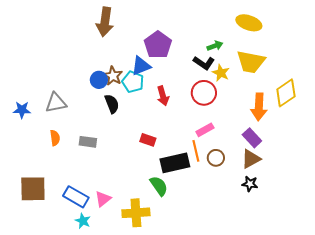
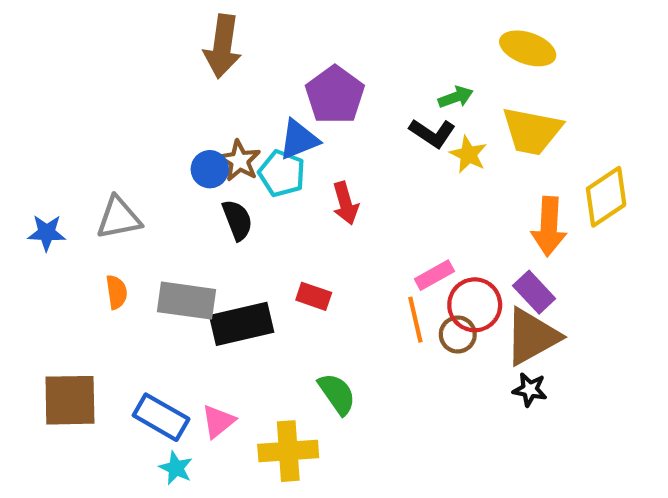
red circle: (204, 93) -> (475, 305), moved
gray rectangle: (88, 142) -> (186, 301), size x1.5
brown triangle: (251, 159) -> (532, 337), size x1.4
black rectangle: (175, 163) -> (242, 324), moved

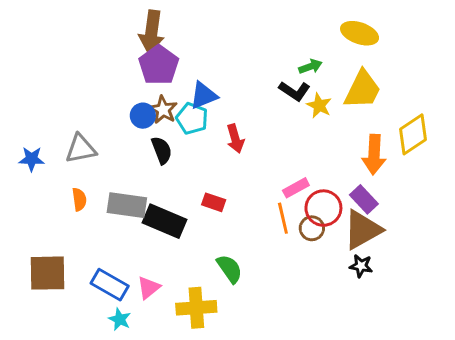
purple pentagon: (335, 95) -> (159, 65), moved
yellow trapezoid: (532, 131) -> (362, 90), turned -75
black rectangle: (242, 324) -> (164, 221), turned 36

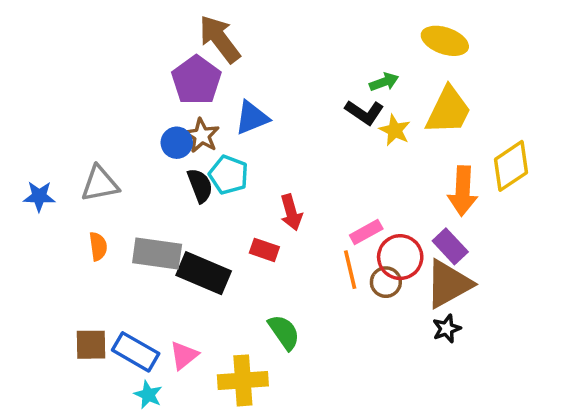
brown arrow: (151, 32) -> (220, 39), moved, turned 135
cyan pentagon: (192, 118) -> (229, 175), moved
red arrow: (235, 139) -> (291, 212), moved
black star: (361, 266) -> (447, 329), turned -30
brown square: (47, 273) -> (91, 345), moved, size x0.7

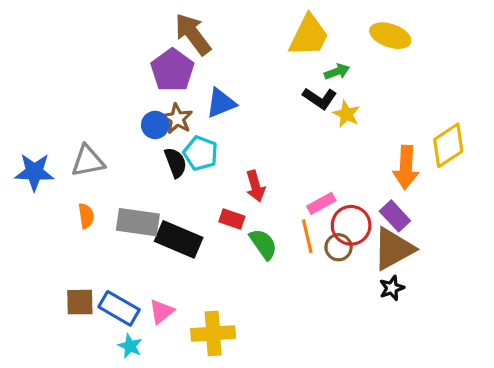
yellow trapezoid: (448, 111) -> (309, 36), moved
blue star: (39, 196) -> (34, 172), size x1.4
green semicircle: (284, 332) -> (263, 244), moved

